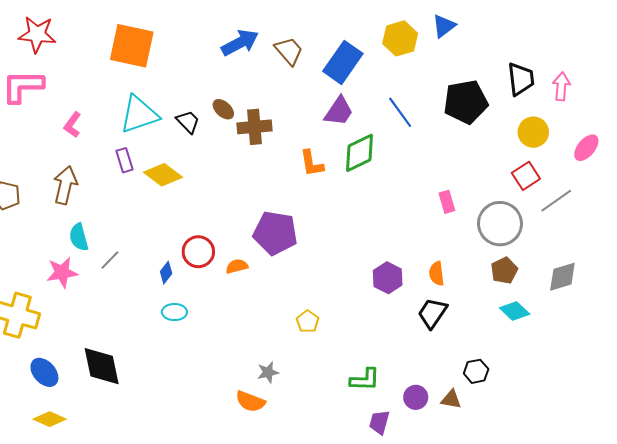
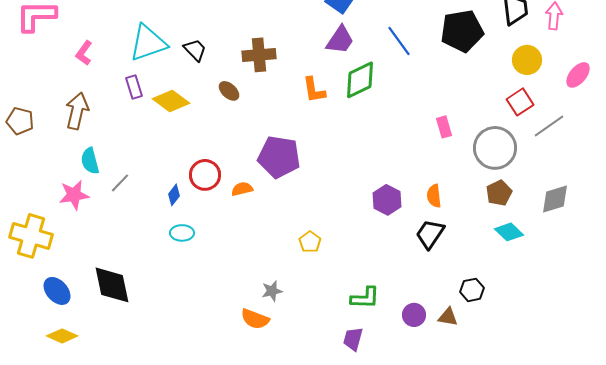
brown ellipse: (223, 109) -> (229, 91), moved
purple trapezoid: (379, 422) -> (353, 339), moved

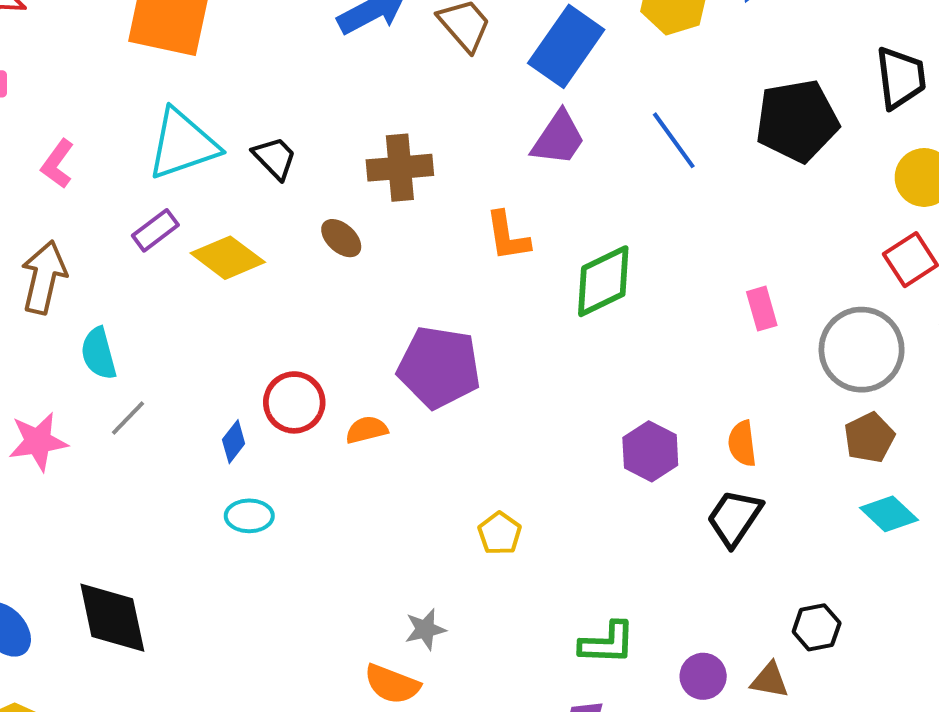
green diamond: (360, 80) -> (603, 281), moved
purple rectangle: (134, 87) -> (155, 230), turned 70
cyan semicircle: (90, 161) -> (99, 354), moved

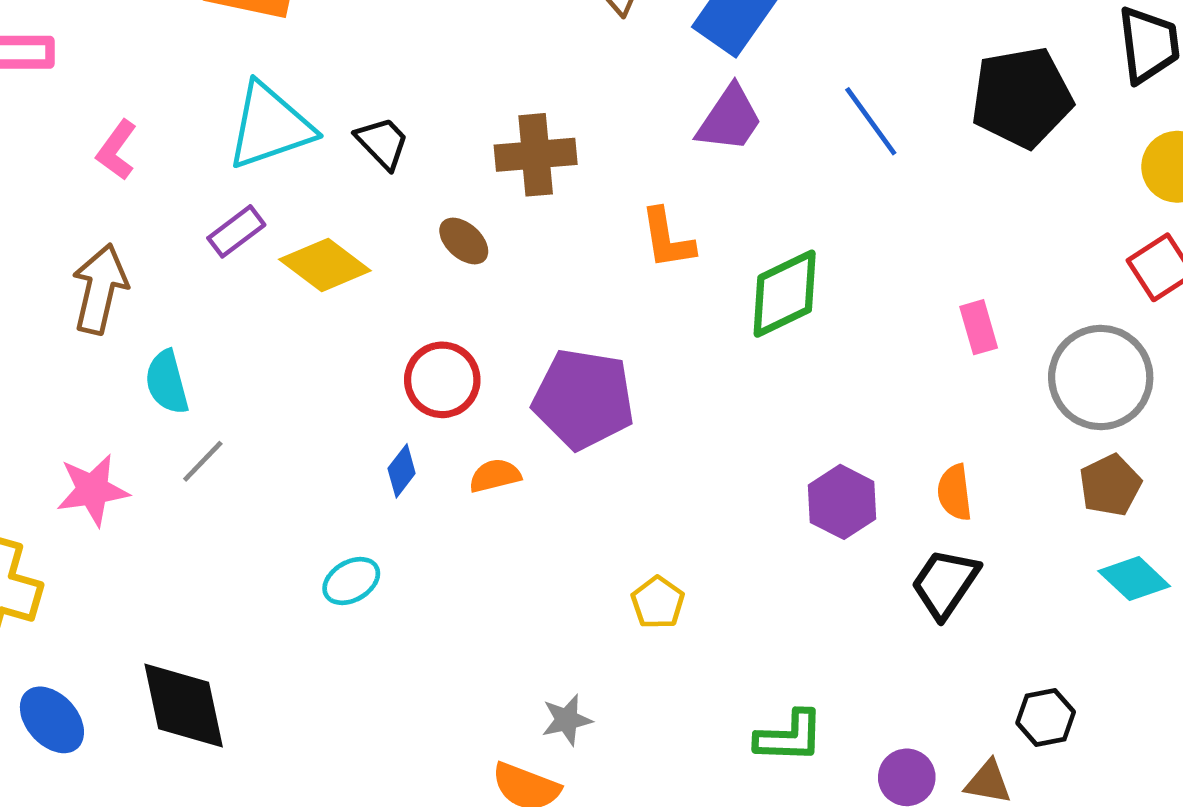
red circle: (294, 402) -> (442, 380), moved
blue diamond: (234, 442) -> (402, 471), moved
cyan ellipse: (249, 516) -> (351, 581), turned -30

